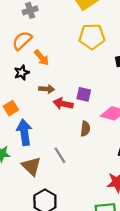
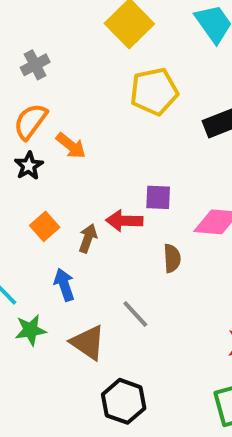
black star: (22, 73) -> (29, 166), moved
brown arrow: (47, 89) -> (88, 238), moved, turned -64
orange square: (11, 108) -> (45, 226), moved
blue arrow: (24, 132) -> (64, 285), size x0.7

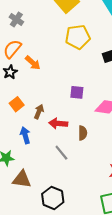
gray cross: (35, 65) -> (16, 19), turned -32
red arrow: (124, 221) -> (58, 123), moved
brown semicircle: (172, 258) -> (83, 133), moved
brown triangle: (88, 343) -> (22, 179), moved, turned -30

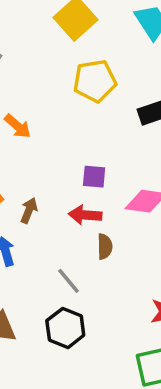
red arrow: (58, 123) -> (85, 215), moved
black hexagon: (53, 198) -> (65, 328), moved

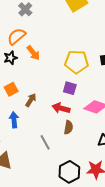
yellow pentagon: (95, 81) -> (77, 62), moved
black hexagon: (65, 328) -> (69, 172), moved

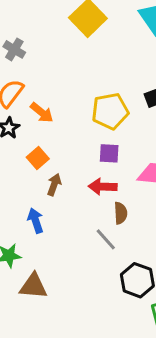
orange square: (11, 89) -> (38, 158), moved
gray line: (45, 142) -> (106, 239), moved

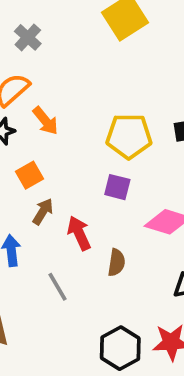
red arrow: (103, 187) -> (79, 233), moved, turned 52
gray line: (106, 239) -> (58, 287), moved

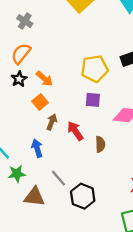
orange arrow: (45, 121) -> (44, 79), moved
gray line: (58, 287) -> (59, 178), moved
black hexagon: (120, 348) -> (83, 196), moved

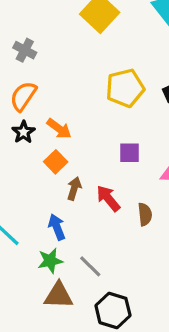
yellow pentagon: (95, 69) -> (125, 88), moved
green star: (17, 174) -> (50, 261), moved
black hexagon: (83, 196) -> (113, 310), moved

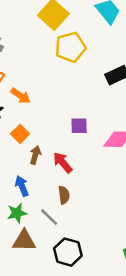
yellow pentagon: (125, 88) -> (70, 47), moved
orange arrow: (59, 129) -> (21, 96), moved
brown semicircle: (145, 214) -> (64, 195), moved

